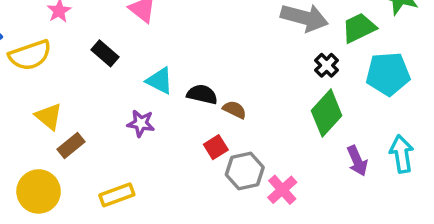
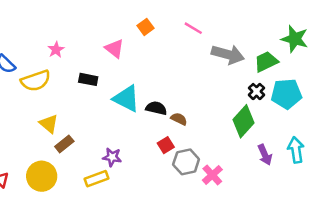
black rectangle: (105, 53) -> (88, 79), turned -30
black cross: (327, 65) -> (257, 91), moved
cyan triangle: (160, 81) -> (126, 99), size x1.4
purple star: (141, 123) -> (112, 157), moved

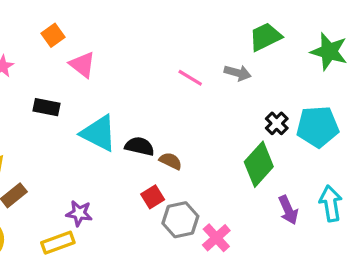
orange square: (146, 27) -> (53, 35), moved
pink line: (193, 28) -> (190, 78), moved
gray arrow: (228, 54) -> (238, 73), size x0.6
green trapezoid: (266, 62) -> (265, 37), moved

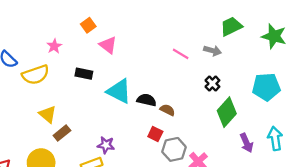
black cross: (277, 123) -> (212, 84), moved
red square: (153, 197) -> (155, 134), turned -32

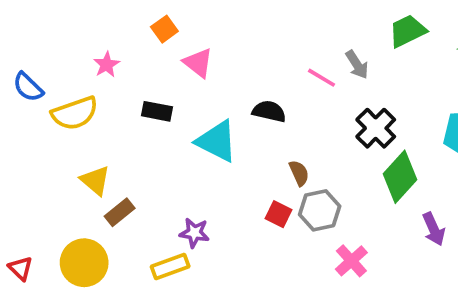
gray arrow: (212, 51) -> (357, 65), moved, turned 42
black cross: (212, 84) -> (376, 128), size x1.5
black semicircle: (147, 100) -> (269, 111), moved
brown semicircle: (167, 110) -> (299, 173), turned 40
gray hexagon: (174, 149) -> (320, 210), moved

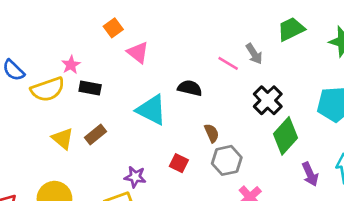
pink star: (107, 65) -> (71, 65), moved
black rectangle: (157, 111) -> (90, 88), moved
brown rectangle: (120, 212) -> (95, 134), moved
red square: (278, 214) -> (179, 163), moved

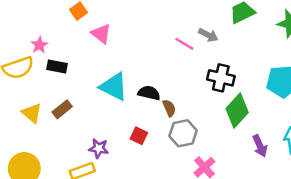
gray arrow: (254, 54) -> (208, 35), turned -30
black semicircle: (190, 88) -> (149, 93), moved
black cross: (268, 100) -> (221, 78), turned -32

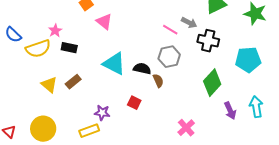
black cross: (221, 78) -> (208, 41), moved
gray hexagon: (183, 133) -> (169, 57), moved

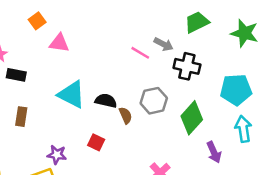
pink triangle: (104, 22) -> (59, 43), turned -30
gray hexagon: (169, 57) -> (154, 101), moved
brown rectangle: (73, 82) -> (21, 117), turned -42
cyan arrow: (256, 107) -> (243, 129), moved

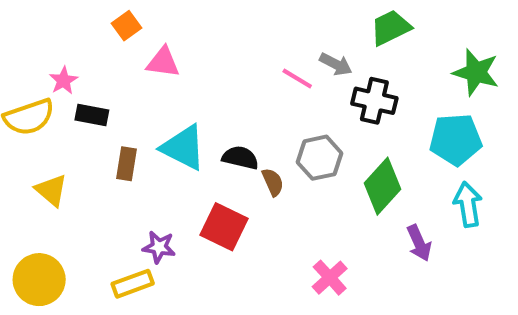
green star: (245, 33) -> (476, 72), moved
brown rectangle: (21, 117) -> (126, 164), moved
red square: (96, 142) -> (224, 227), size x1.6

